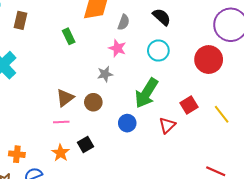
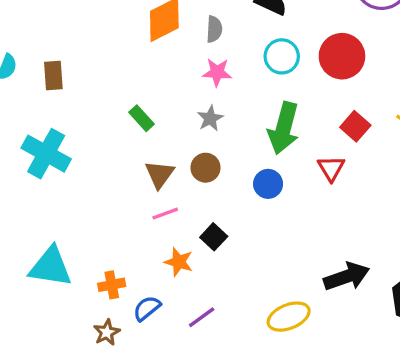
green rectangle: (69, 36) -> (142, 118), moved
red circle: (209, 60) -> (342, 56), moved

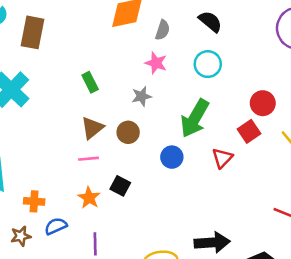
red circle: (342, 56) -> (263, 103), moved, size x0.7
brown rectangle: (53, 75) -> (32, 32), size x1.4
black square: (214, 237) -> (120, 186), turned -30
purple line: (202, 317) -> (95, 244), turned -70

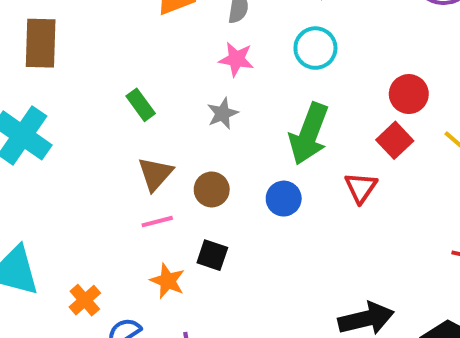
brown circle: (128, 132) -> (212, 189), moved
orange cross: (34, 201) -> (85, 300), turned -36

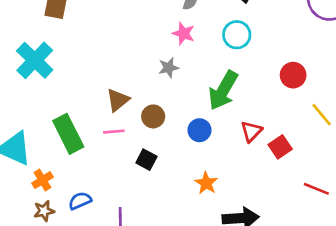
green rectangle: (141, 105) -> (68, 134), moved, size x1.8
red square: (395, 140) -> (280, 147), moved
orange star: (168, 281) -> (206, 183), moved
orange cross: (85, 300) -> (42, 180), moved

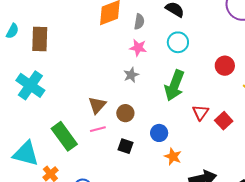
blue circle: (199, 130) -> (159, 133), moved

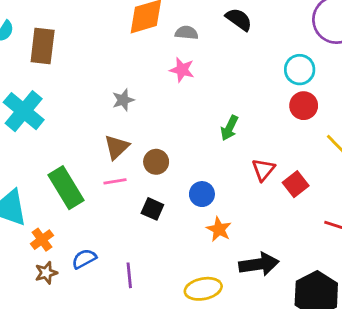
gray semicircle: (139, 22) -> (187, 33), turned -98
cyan circle: (178, 42) -> (300, 70), moved
gray star: (131, 75) -> (123, 100), moved
green arrow: (174, 85) -> (229, 128), size x0.6

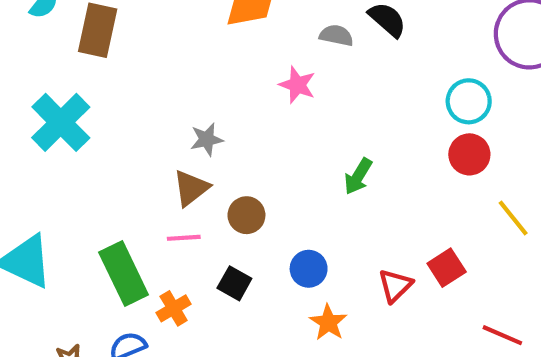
gray semicircle: (187, 33) -> (336, 35), moved
gray star: (123, 100) -> (207, 139), moved
red triangle: (263, 170) -> (395, 286), moved
green rectangle: (66, 188) -> (124, 274), moved
orange cross: (42, 240) -> (174, 308), moved

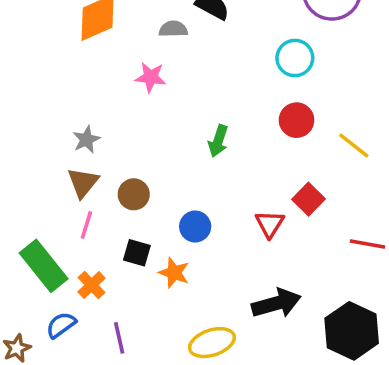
red circle: (469, 154) -> (297, 120), moved
pink line: (184, 238) -> (86, 225), turned -56
orange star: (328, 322) -> (174, 273), moved

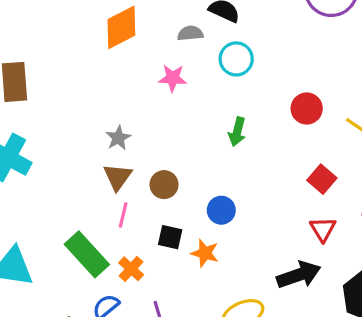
cyan circle: (295, 58) -> (236, 59), moved
red triangle: (270, 224) -> (323, 229), moved

